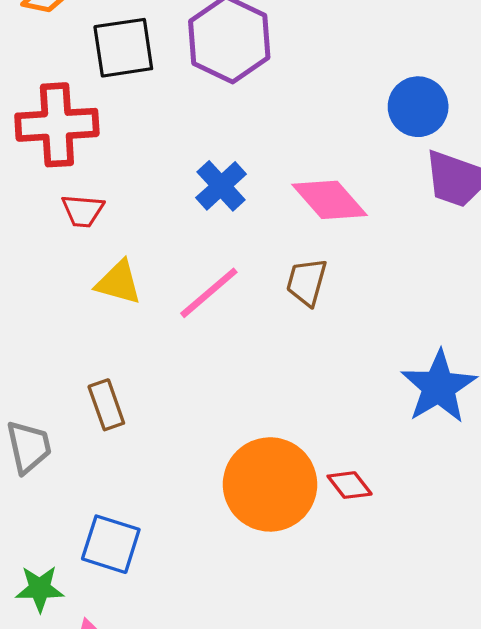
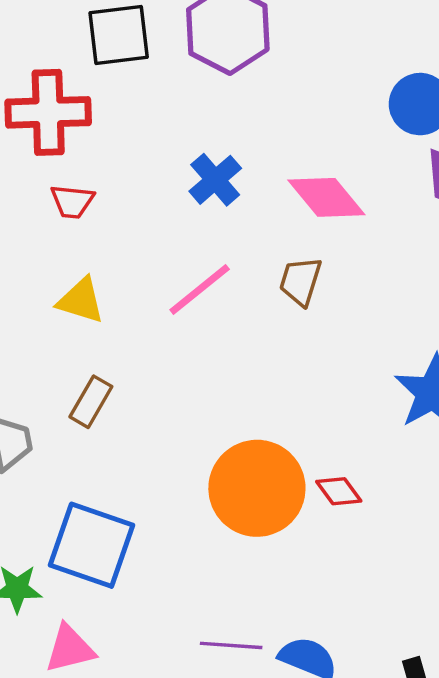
yellow triangle: (119, 283) -> (81, 301), moved
brown rectangle: (106, 405) -> (91, 402), turned 48
blue square: (111, 544) -> (91, 545), size x1.4

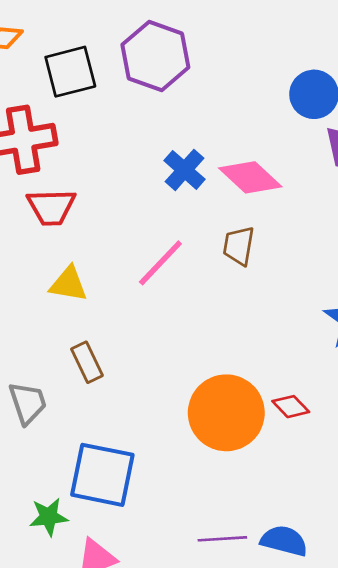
blue cross: (215, 180) -> (185, 170), moved
red trapezoid: (72, 201) -> (51, 207), size x1.4
brown rectangle: (91, 402) -> (87, 362), turned -48

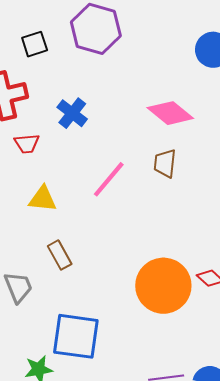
black square: (70, 72) -> (35, 44), size x0.7
blue cross: (185, 170) -> (72, 113), moved
red trapezoid: (51, 207) -> (27, 144), size x0.7

